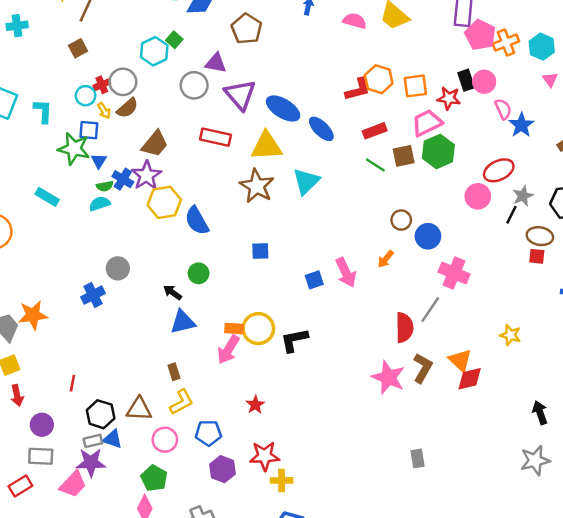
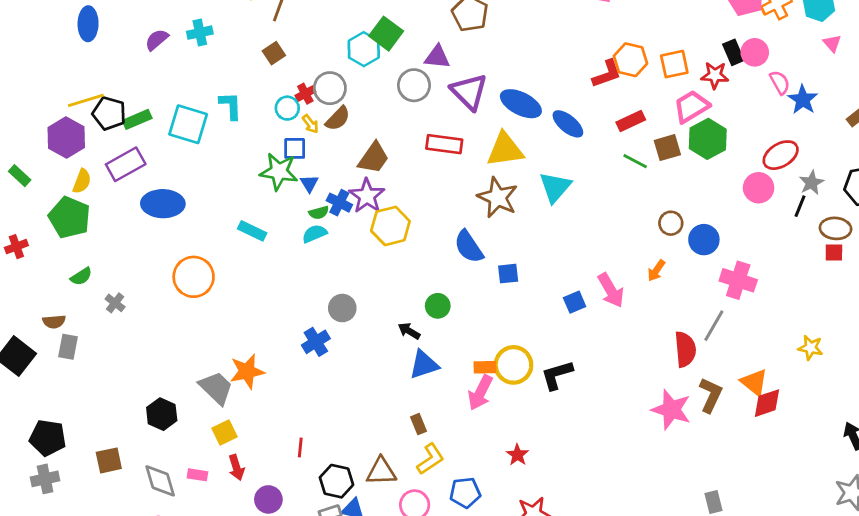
green square: (174, 40) -> (386, 34), size x1.6
cyan L-shape: (43, 111) -> (231, 106), moved
blue semicircle: (197, 221) -> (469, 247), moved

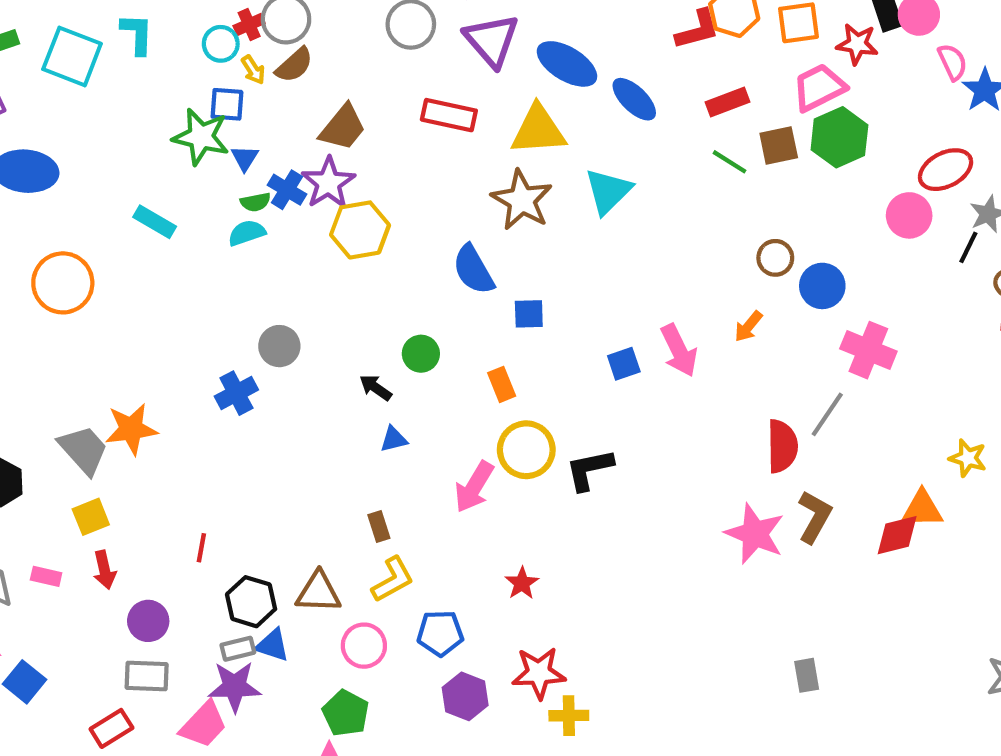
blue triangle: (424, 365) -> (394, 439), size x0.6
orange rectangle: (485, 367) -> (502, 384), moved, turned 65
orange triangle: (754, 382) -> (922, 509), moved, turned -44

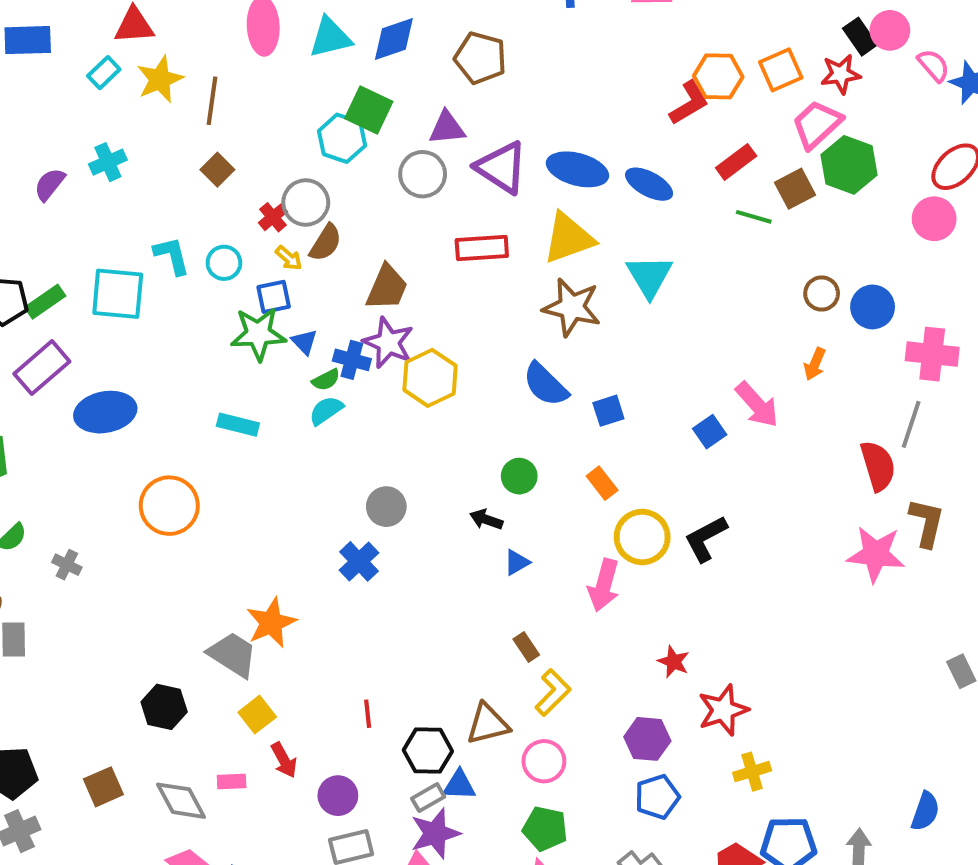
cyan circle: (221, 44) -> (224, 263), moved
blue pentagon: (440, 633) -> (657, 797), moved
red star: (539, 673) -> (723, 710), moved
purple hexagon: (465, 696) -> (647, 739), moved

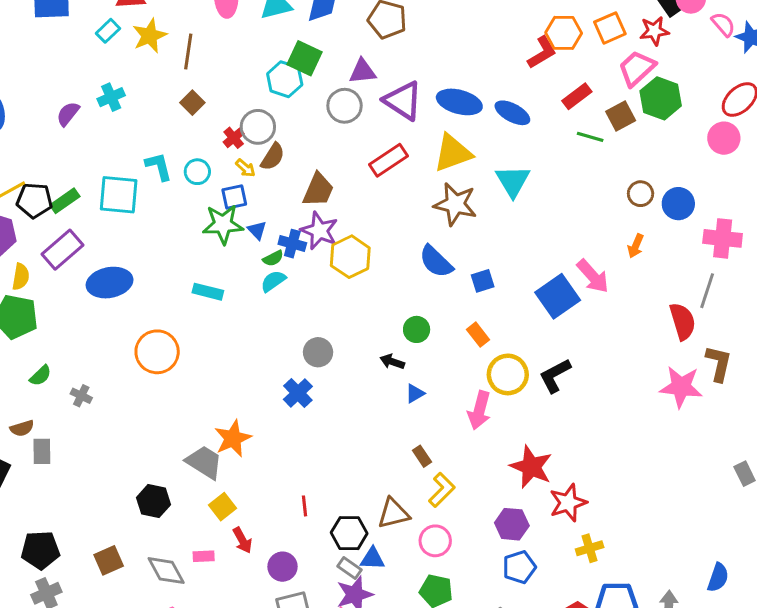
red rectangle: (482, 248) -> (389, 160), turned -30
blue square: (710, 432) -> (558, 296), size x1.8
red star: (674, 662) -> (531, 467), size x1.8
gray rectangle: (428, 798) -> (349, 568), turned 65

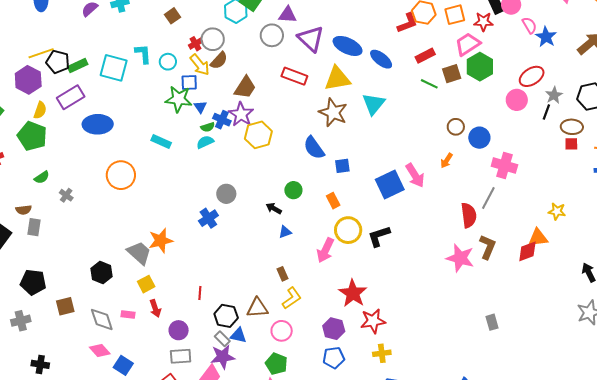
red rectangle: (389, 160) -> (294, 76), turned 45
yellow arrow: (245, 168) -> (200, 65), size x1.6
black pentagon: (40, 550) -> (33, 282), moved

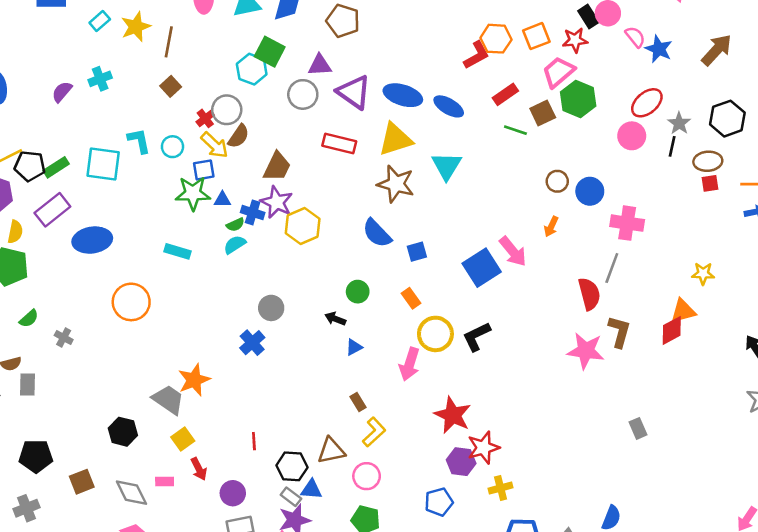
blue triangle: (200, 107) -> (222, 200), turned -48
purple hexagon: (334, 329) -> (461, 462), moved

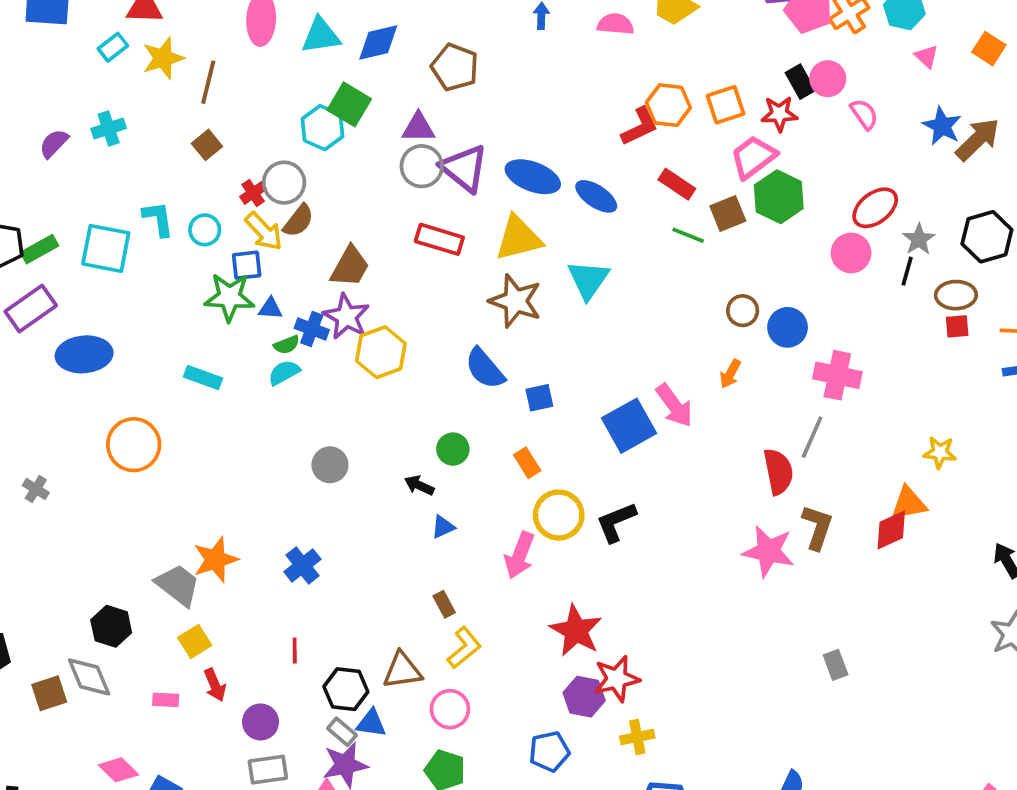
blue star: (659, 49) -> (942, 126), moved
gray circle: (303, 94) -> (422, 166), moved
red rectangle: (505, 94) -> (677, 184), turned 65
blue cross: (252, 343) -> (302, 565), moved
gray diamond: (131, 493) -> (89, 677), moved

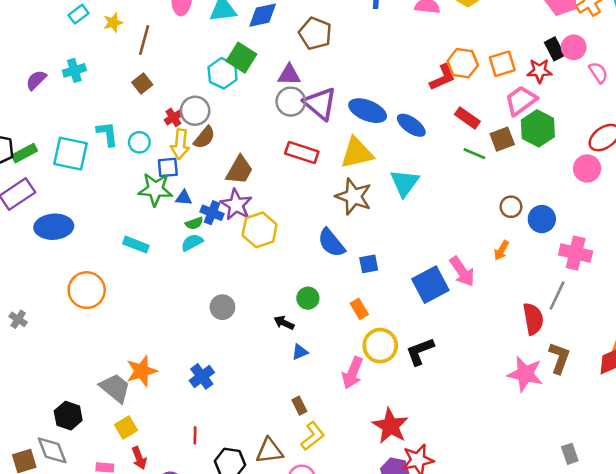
yellow star: (163, 58) -> (113, 23), size x0.7
yellow arrow: (264, 231) -> (180, 144), turned 48

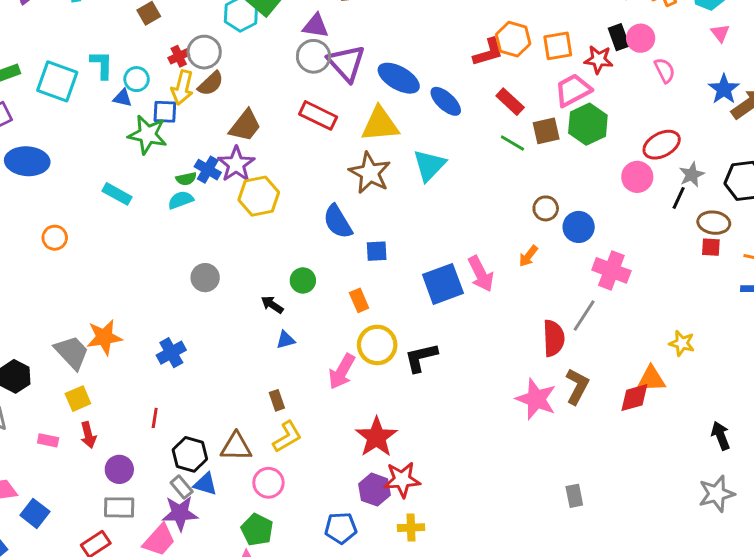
blue triangle: (184, 198) -> (123, 98), moved
orange circle: (87, 290) -> (55, 238), size x0.6

